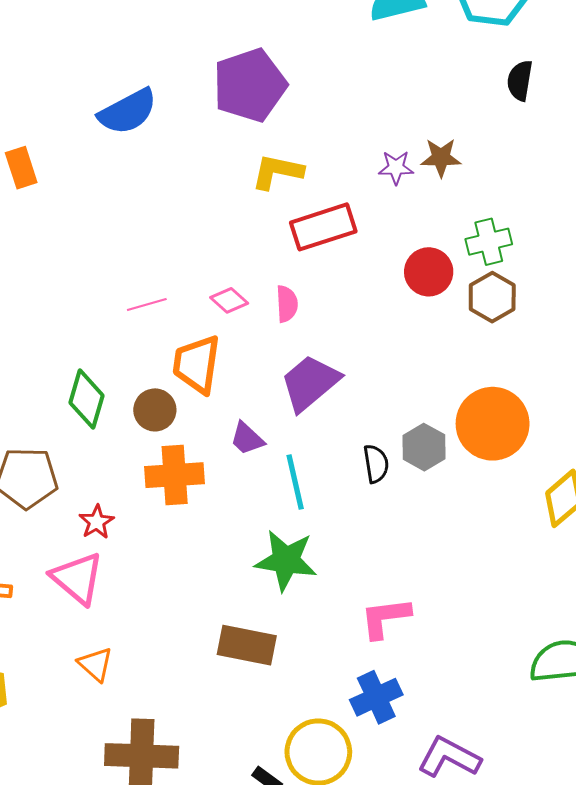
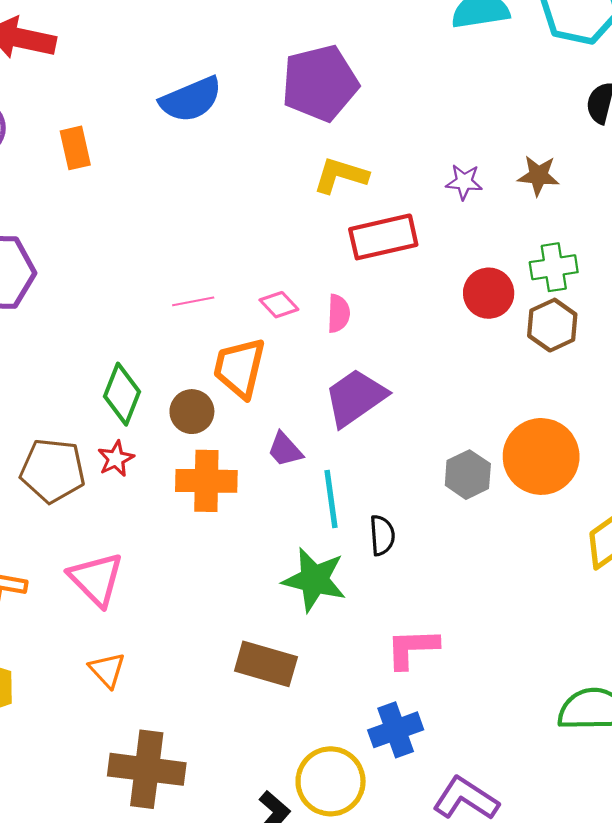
brown star: (441, 158) -> (538, 176), moved
black semicircle: (376, 464) -> (382, 535), moved
red star: (97, 522) -> (116, 459), moved

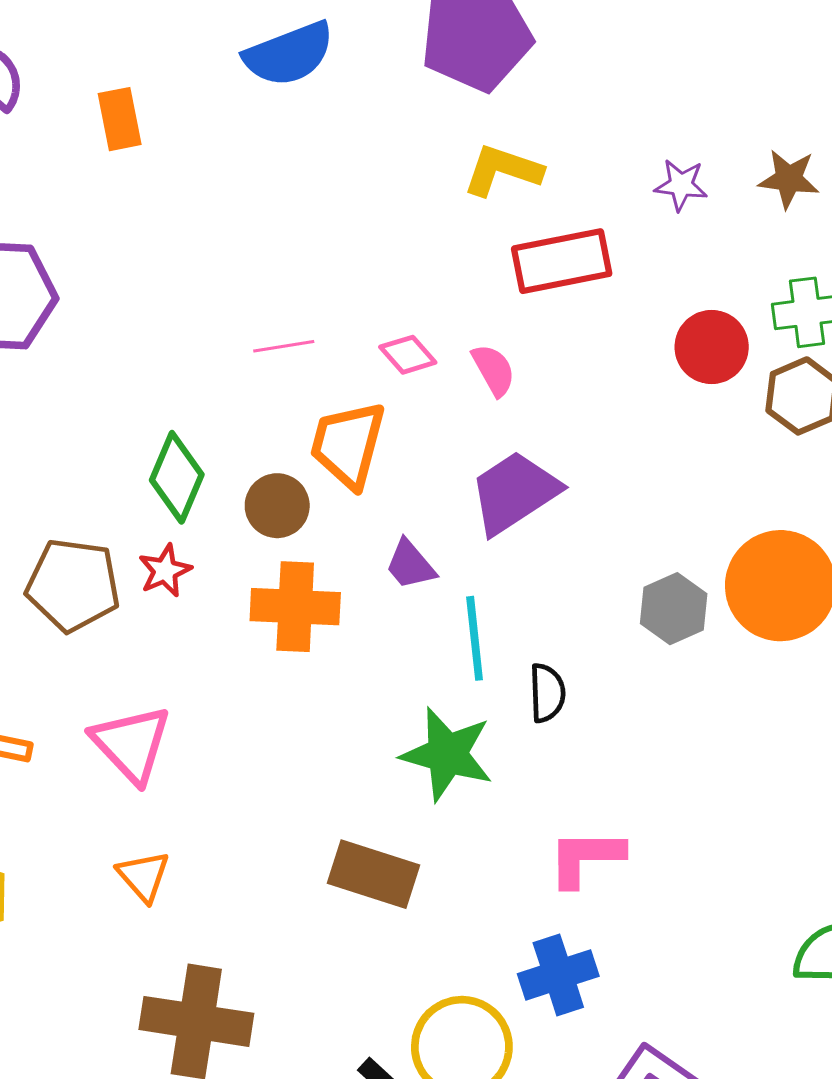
pink semicircle: (339, 313) -> (494, 370), turned -33

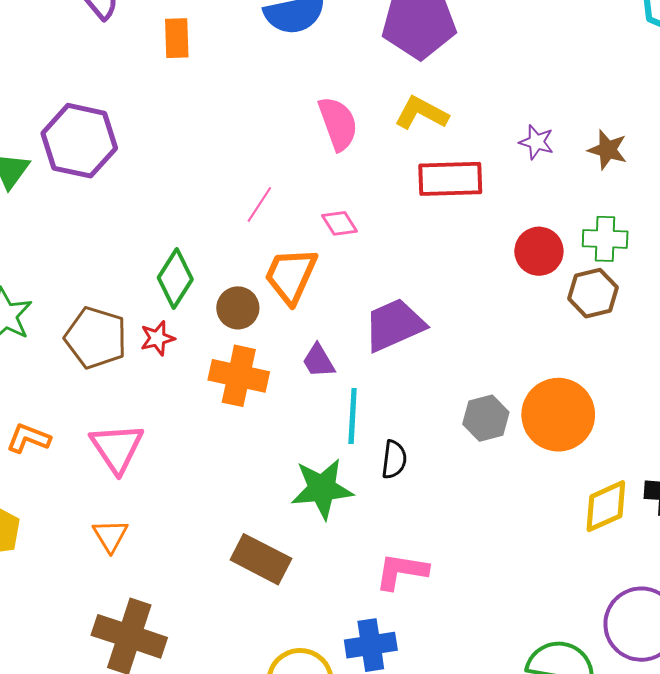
pink line: (284, 346) -> (259, 204), turned -57
pink semicircle: (494, 370) -> (338, 124), moved, size x1.5
green star: (447, 754) -> (322, 489), turned -30

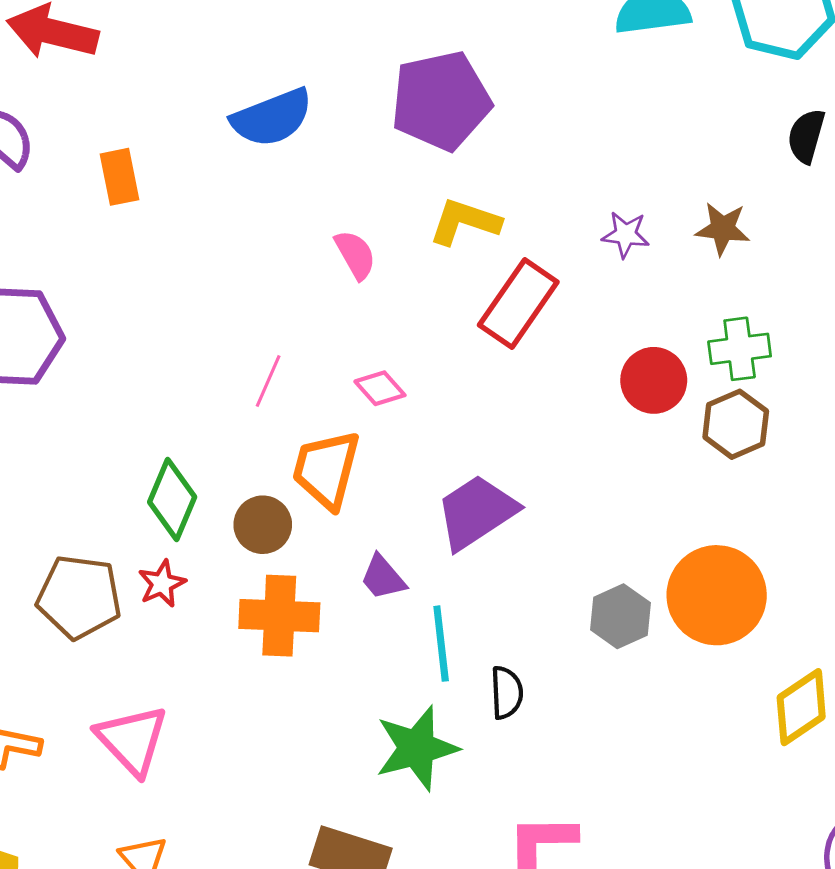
pink semicircle: (338, 124) -> (355, 255), size x0.7
red rectangle: (450, 179) -> (518, 304), turned -44

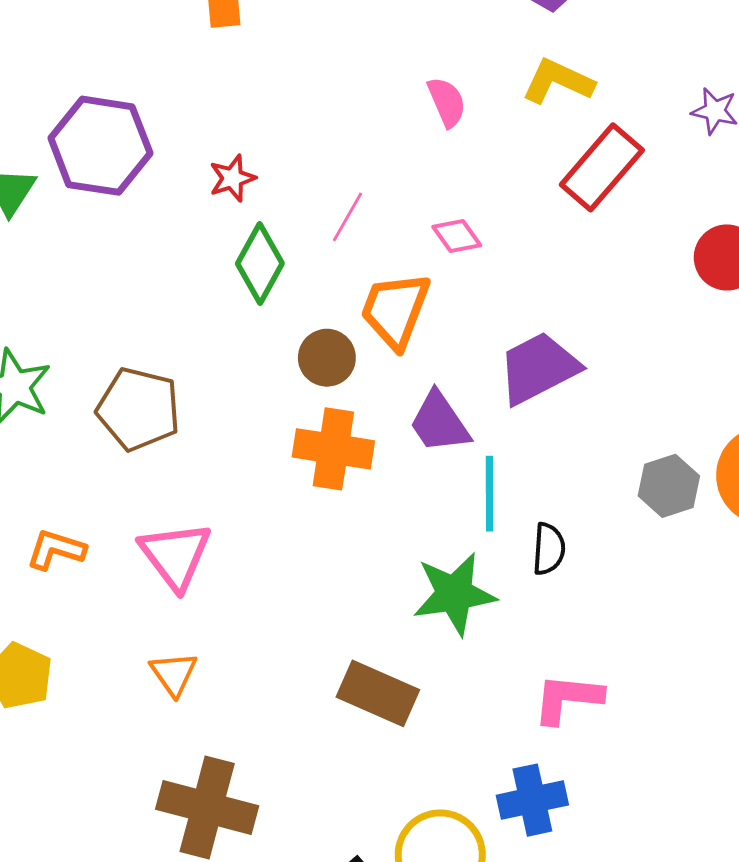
green diamond: (172, 499) -> (260, 264), moved
purple trapezoid: (383, 577) -> (439, 422), size x1.4
red star: (162, 584) -> (232, 178), moved

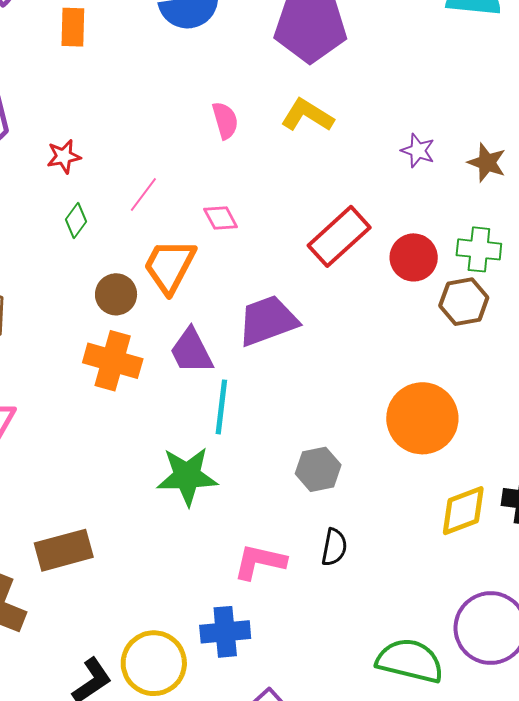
red rectangle: (602, 167) -> (339, 236), moved
green diamond: (260, 264) -> (76, 220), size x0.6
gray hexagon: (669, 486) -> (318, 469), moved
black semicircle: (549, 549) -> (334, 547), moved
brown rectangle: (378, 693) -> (64, 550), moved, turned -46

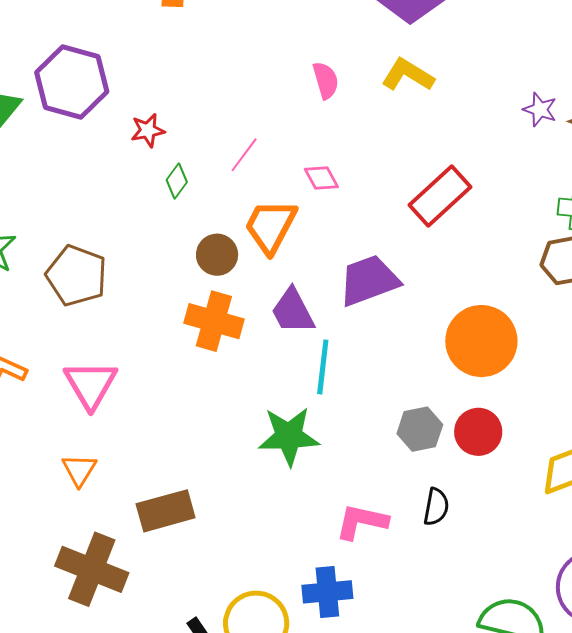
purple star: (418, 151) -> (540, 109), moved
red star: (64, 156) -> (148, 130), moved
red circle: (414, 257) -> (478, 432), moved
orange circle: (422, 418) -> (481, 341), moved

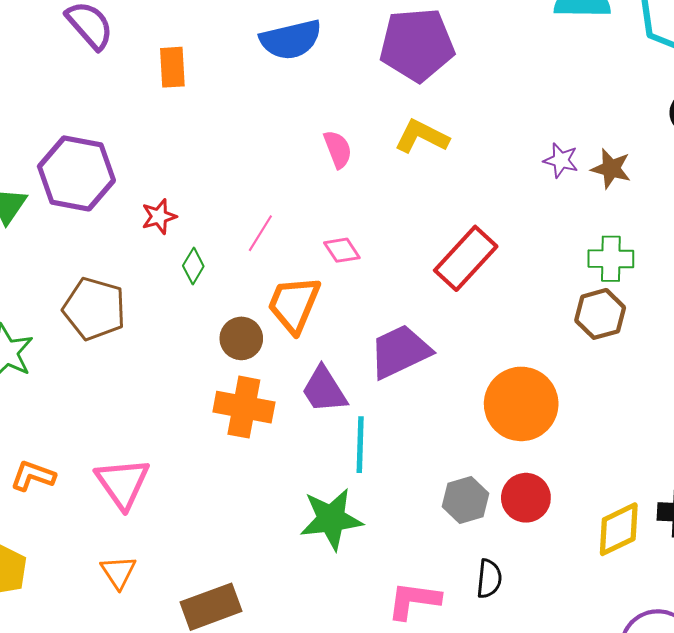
brown pentagon: (77, 276) -> (94, 309), moved

